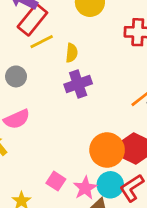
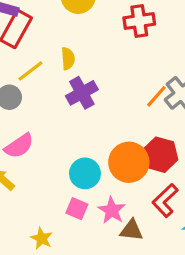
yellow line: (42, 42) -> (30, 71), moved
cyan circle: (110, 185) -> (85, 173), moved

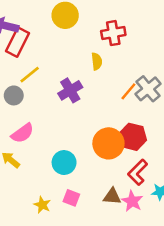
yellow semicircle: (68, 59) -> (97, 61), moved
cyan circle: (85, 173) -> (64, 163), moved
pink square: (77, 209) -> (71, 198), moved
pink star: (112, 210) -> (132, 201), moved

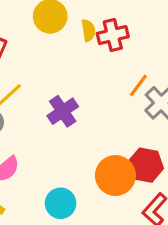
yellow semicircle: (97, 61) -> (88, 30), moved
orange line: (128, 91) -> (138, 85), moved

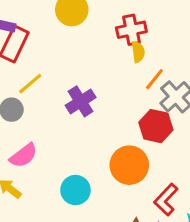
yellow semicircle: (88, 30) -> (138, 52), moved
red hexagon: (146, 165) -> (156, 126), moved

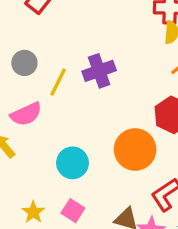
yellow line: (30, 84) -> (58, 82), moved, turned -36

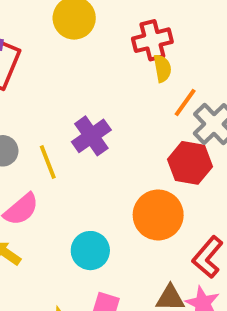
yellow line: (58, 82) -> (48, 162), turned -32

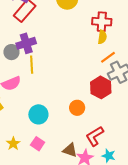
purple cross: (91, 136) -> (26, 43), moved
orange circle: (158, 215) -> (77, 108), size x0.6

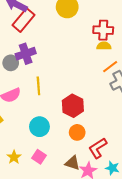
yellow semicircle: (102, 37) -> (104, 46), turned -96
yellow line: (32, 65) -> (38, 86), moved
red hexagon: (101, 87) -> (73, 106), moved
orange circle: (77, 108) -> (77, 132), moved

